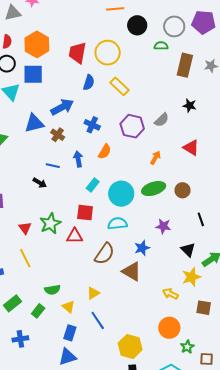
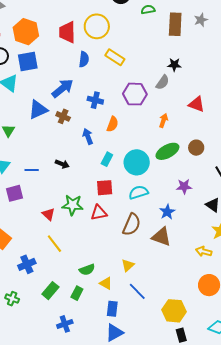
black star: (190, 106) -> (174, 65), moved
blue line: (53, 166) -> (32, 170), moved
black arrow: (40, 183) -> (62, 164), moved
green star: (50, 223) -> (73, 205), turned -30

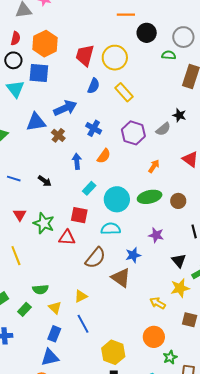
red triangle: (49, 214) -> (20, 215), moved

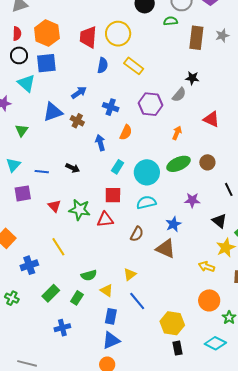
blue arrow: (65, 108) -> (79, 93), size x0.7
brown semicircle: (95, 258) -> (137, 234), size x0.7

